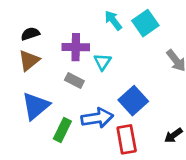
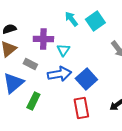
gray rectangle: (74, 81) -> (30, 64), moved
blue arrow: (97, 118) -> (59, 74), moved

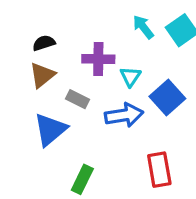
blue square: (86, 79) -> (167, 97), moved
green rectangle: (33, 101) -> (82, 179), moved

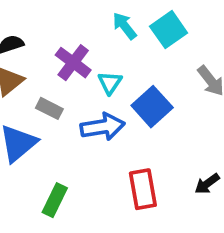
purple cross: (98, 59) -> (73, 63), turned 36

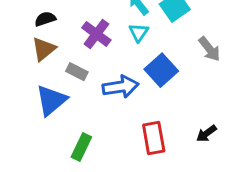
cyan triangle: (110, 83) -> (139, 32), moved

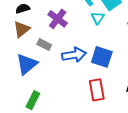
cyan triangle: (139, 32) -> (98, 18), moved
blue square: (161, 70) -> (102, 57), moved, turned -30
green rectangle: (81, 147) -> (33, 100), moved

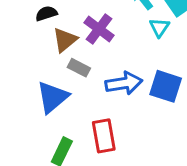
brown triangle: (22, 29) -> (65, 40), moved
red rectangle: (97, 90) -> (104, 136), moved

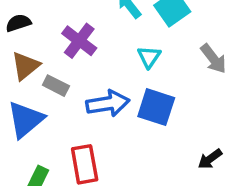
cyan triangle: (159, 27) -> (149, 57), moved
brown triangle: (65, 40) -> (26, 66), moved

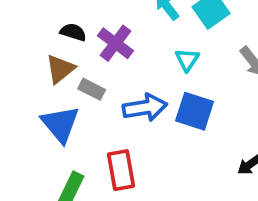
black semicircle: (18, 23) -> (73, 32), moved, turned 35
blue triangle: (26, 120) -> (60, 124), turned -30

